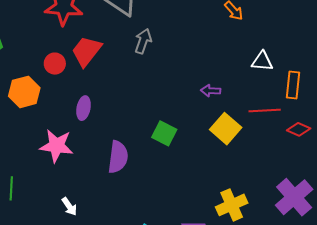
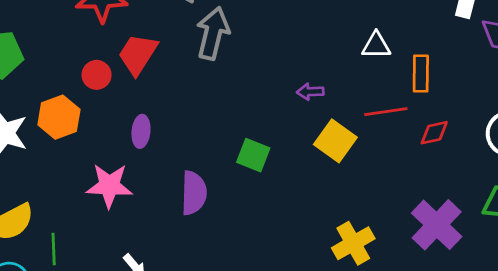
gray arrow: (143, 41) -> (213, 33), size x1.5
red diamond: (299, 129) -> (434, 133), turned -30

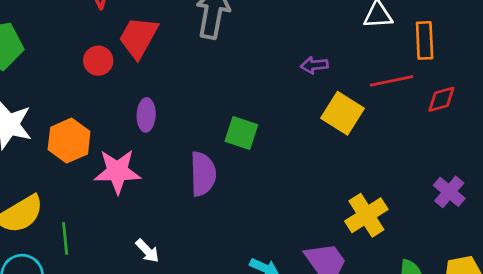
orange hexagon: (59, 117) -> (69, 141), moved
green square: (253, 155) -> (241, 133), moved
purple cross: (437, 225) -> (449, 192), size x0.6

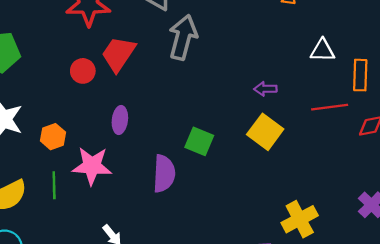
yellow square: (342, 113) -> (265, 132), moved
orange hexagon: (69, 141) -> (53, 137), size x0.7
green line: (65, 238) -> (54, 185), moved

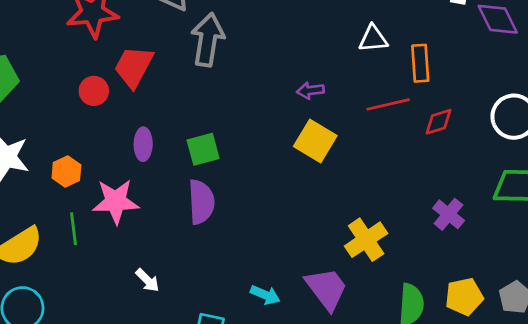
green square: (199, 141) -> (203, 149), moved, turned -32

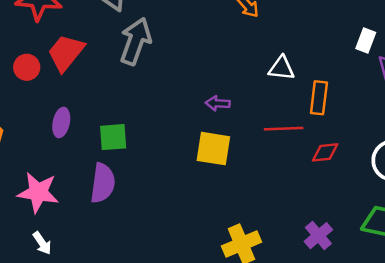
yellow square: (315, 141) -> (213, 149), turned -33
pink star: (116, 201) -> (38, 192), moved

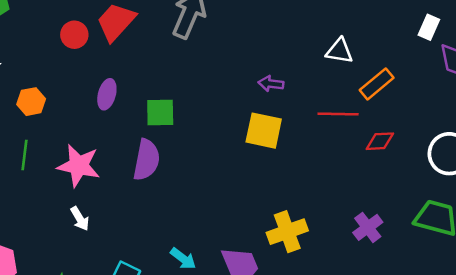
orange rectangle: (319, 98) -> (377, 84), turned 40

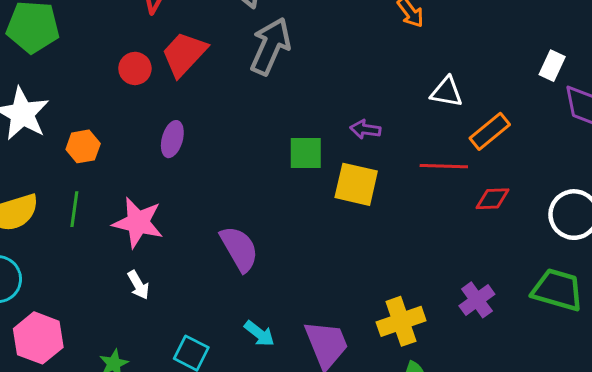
green square: (160, 113) -> (306, 153), moved
purple semicircle: (146, 160) -> (239, 249), moved, turned -42
yellow cross: (287, 232) -> (401, 321), moved

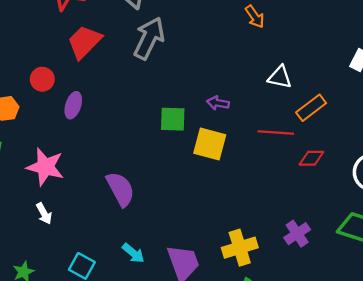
red circle: (135, 68) -> (42, 79), moved

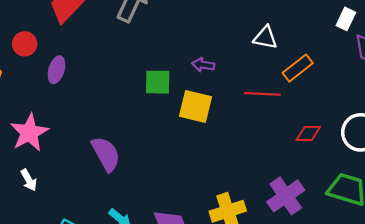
red diamond: (311, 158) -> (308, 133), moved
pink star: (45, 167) -> (29, 133), turned 30
purple cross: (297, 234) -> (286, 196), size x1.4

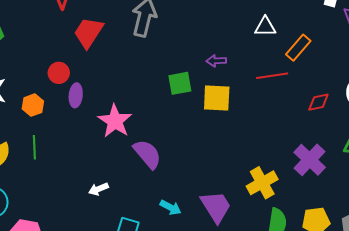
purple ellipse: (56, 70) -> (76, 95), moved
pink star: (29, 133) -> (115, 121), moved
white arrow: (29, 180) -> (98, 189), moved, turned 108

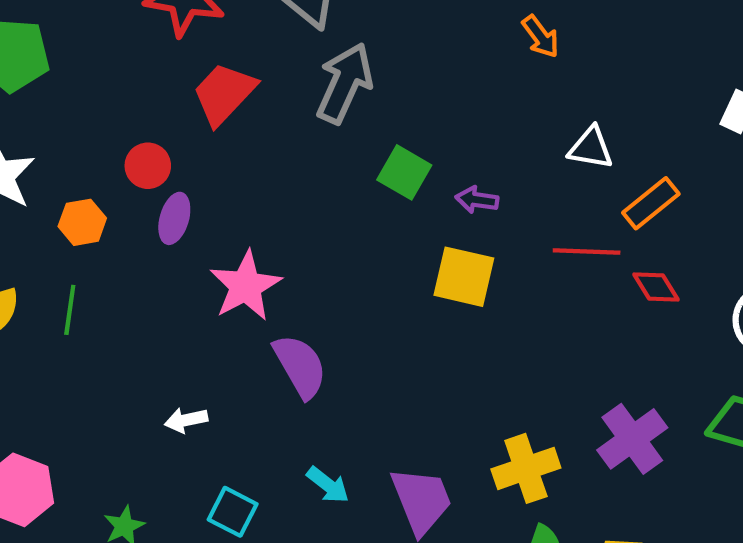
green square: (180, 83) -> (404, 172), moved, turned 30
red diamond: (318, 102) -> (656, 287), moved, turned 60

